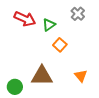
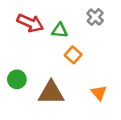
green triangle: (49, 25) -> (60, 30), turned 40
green circle: (15, 87) -> (17, 79), moved

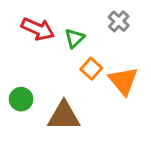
green triangle: (60, 30) -> (74, 38), turned -49
orange triangle: (99, 93) -> (123, 81), moved, size x1.5

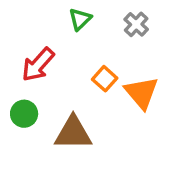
red arrow: (38, 29) -> (38, 65), moved, turned 108
green triangle: (74, 38) -> (80, 19), moved

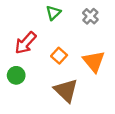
orange square: (105, 79) -> (59, 56), moved
brown triangle: (73, 133) -> (66, 90), moved, turned 44

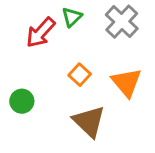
gray cross: (90, 16) -> (122, 22), size x1.5
red arrow: (25, 43) -> (41, 33), moved

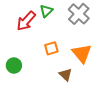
orange square: (80, 75) -> (51, 48), turned 32
brown triangle: (89, 121) -> (66, 75), moved, size x0.6

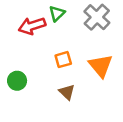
red arrow: (26, 21) -> (32, 26), turned 30
brown triangle: (66, 75) -> (67, 92), moved

